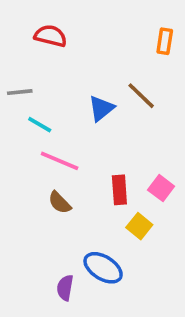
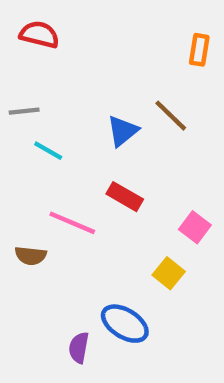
red semicircle: (51, 36) -> (39, 34), moved
pink line: (60, 161) -> (72, 223), moved
red rectangle: (119, 190) -> (125, 197), moved, turned -56
brown semicircle: (60, 203) -> (31, 256), moved, turned -40

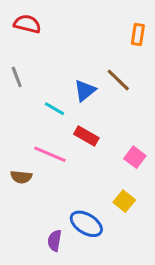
gray line: (24, 111) -> (17, 77), turned 75
cyan line: (48, 151) -> (55, 109), moved
yellow square: (169, 273) -> (124, 201), moved

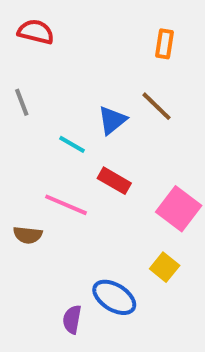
orange rectangle: (138, 35) -> (165, 44), moved
pink square: (135, 157) -> (179, 209), size x1.5

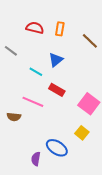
red semicircle: (36, 32) -> (35, 28), moved
orange rectangle: (165, 44) -> (60, 29), moved
gray line: (22, 102) -> (11, 51), turned -32
brown line: (156, 106) -> (90, 41), moved

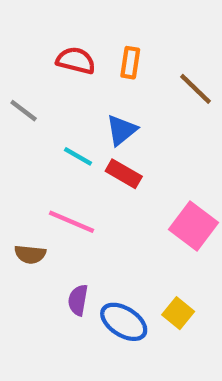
red rectangle: (57, 90) -> (124, 174), moved
yellow square: (82, 133) -> (178, 313), moved
purple semicircle: (36, 159) -> (78, 300), moved

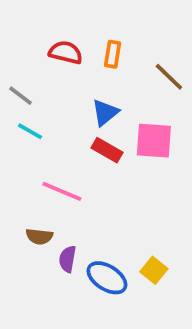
cyan line: (78, 156) -> (30, 131), moved
pink square: (193, 226) -> (154, 141), moved, turned -33
brown semicircle: (30, 254) -> (39, 236), moved

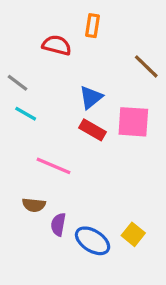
orange rectangle: (113, 54) -> (93, 26), moved

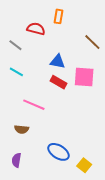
gray line: (18, 83) -> (15, 45), moved
blue triangle: (91, 97) -> (57, 62), turned 49
purple semicircle: (58, 225) -> (16, 160), moved
yellow square: (133, 234) -> (84, 165), moved

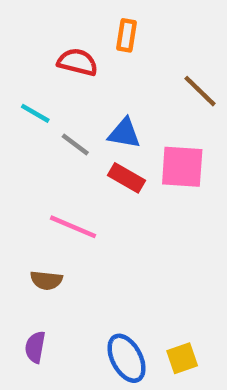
gray line: (15, 45) -> (75, 144), moved
cyan line: (16, 72) -> (35, 113), moved
blue ellipse: (58, 152) -> (127, 358), moved, turned 30
yellow square: (84, 165) -> (182, 358), turned 32

